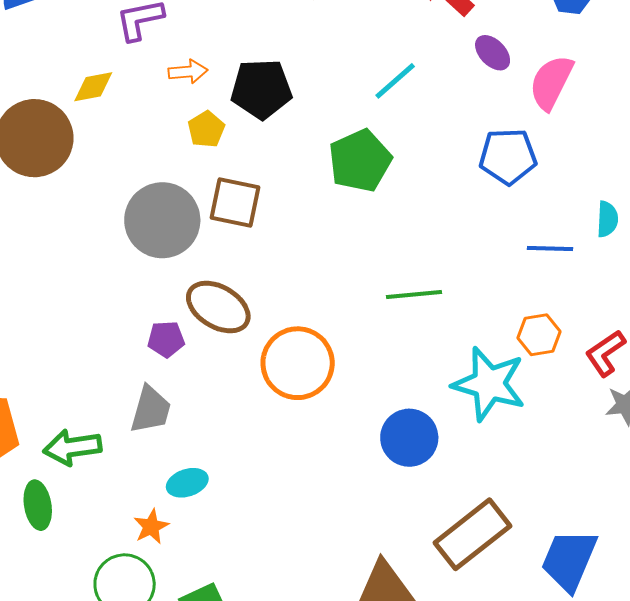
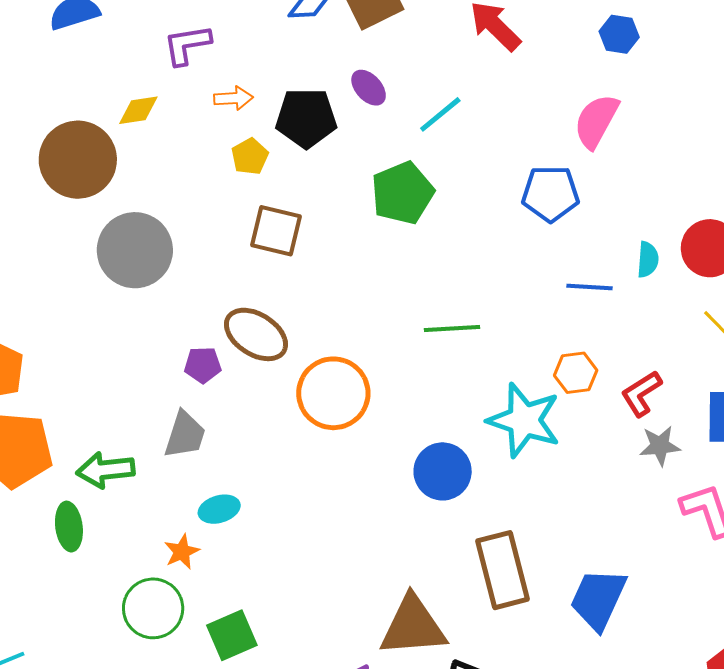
purple ellipse: (493, 53) -> (369, 88), moved
gray circle: (162, 220) -> (135, 250), moved
brown rectangle: (472, 534) -> (503, 570), turned -68

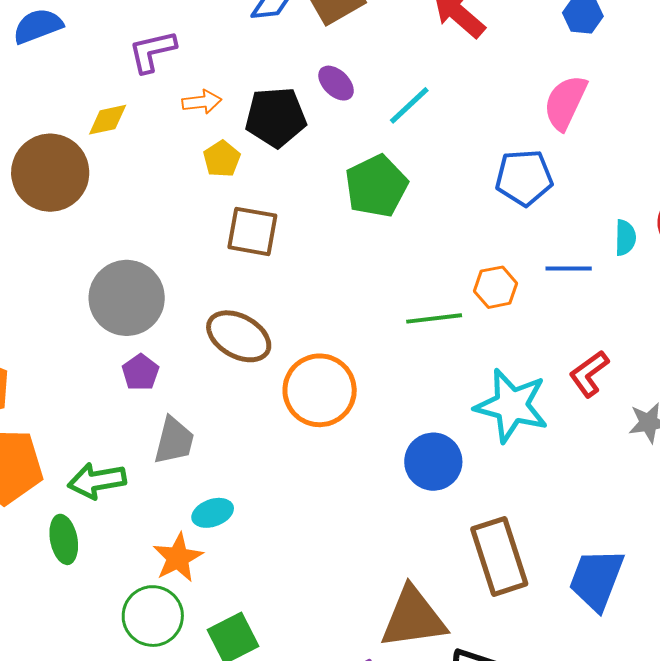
gray circle: (135, 250) -> (127, 298), moved
purple pentagon: (203, 365) -> (140, 372), moved, turned -30
orange hexagon: (576, 373) -> (496, 287), moved
red L-shape: (641, 394) -> (589, 374), moved
orange star: (182, 552) -> (178, 558), size x1.4

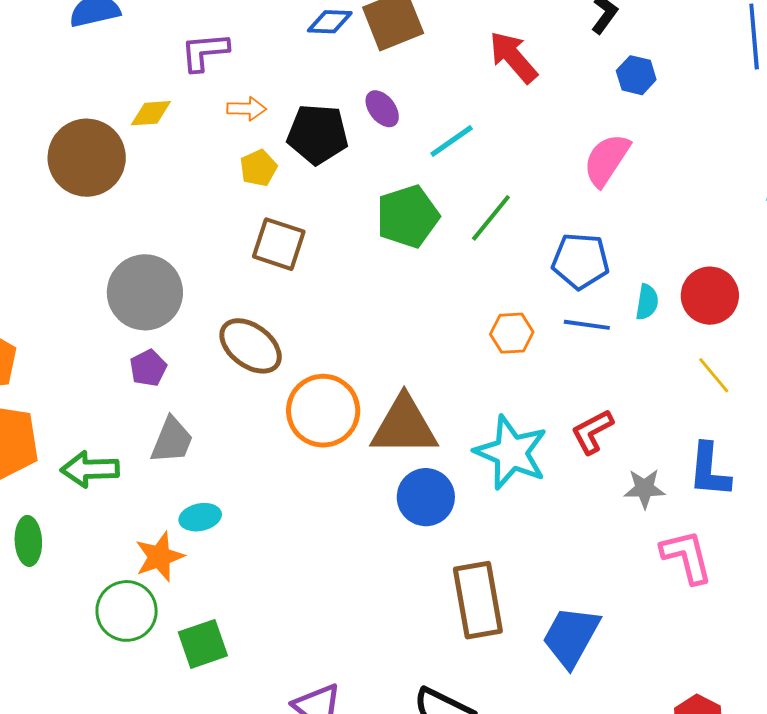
blue pentagon: (524, 178) -> (580, 261), moved
green line: (434, 318) -> (491, 218), moved, turned -52
green ellipse: (64, 539) -> (28, 541), moved
brown triangle: (413, 618) -> (404, 426), moved

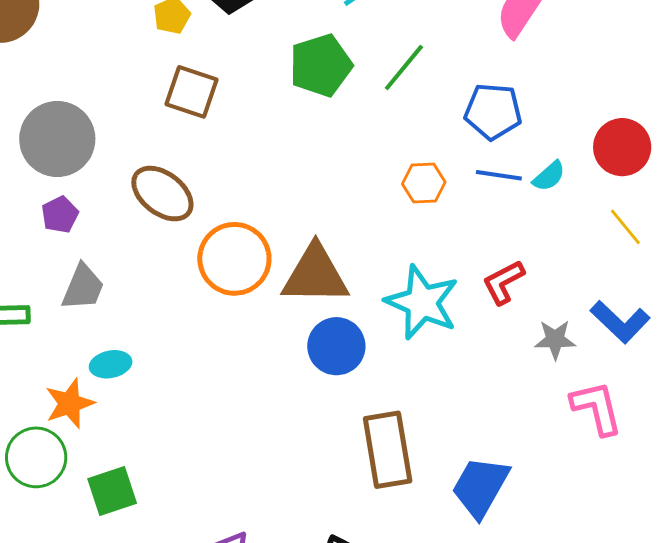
cyan semicircle: (647, 302) -> (549, 176), moved, turned 39
blue L-shape: (709, 470) -> (620, 322), turned -52

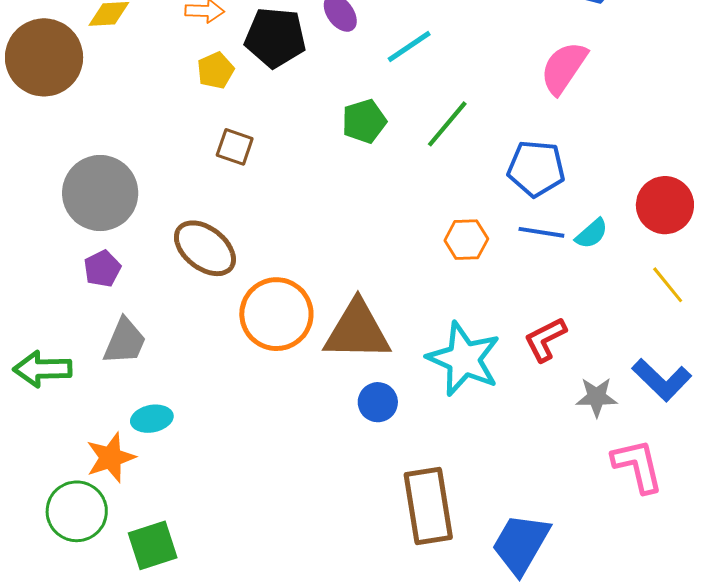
green pentagon: (321, 65) -> (364, 121), size x0.7
brown square: (192, 92) -> (235, 147), size x0.7
blue circle: (336, 346) -> (378, 402), size x0.7

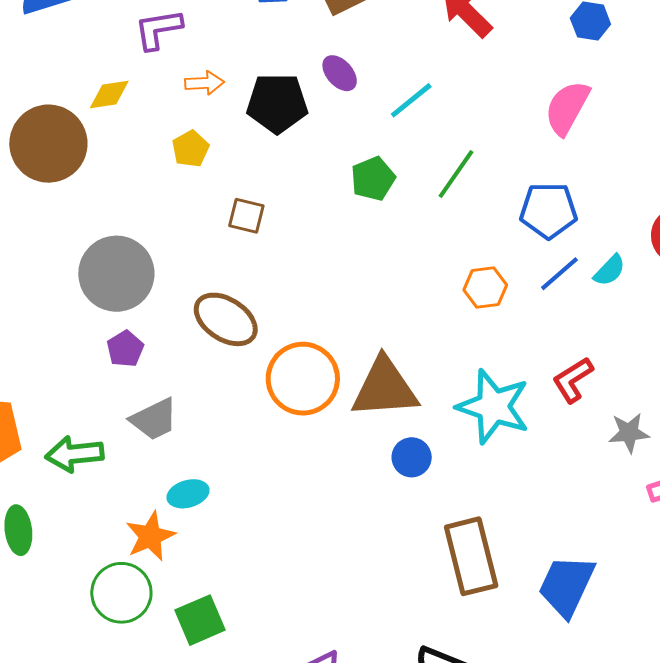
yellow pentagon: (216, 70) -> (190, 149), moved
blue line: (541, 232) -> (559, 274), turned -45
gray trapezoid: (125, 341) -> (154, 419), turned 46

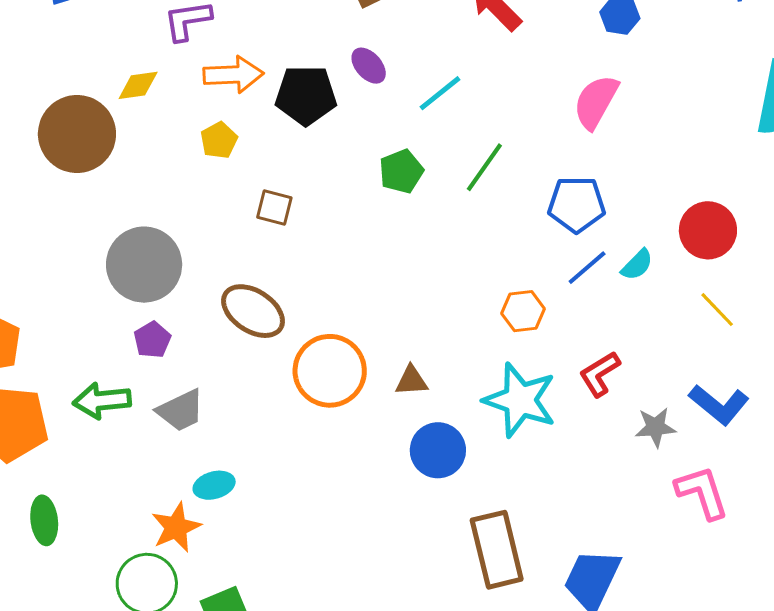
orange arrow: (204, 83) -> (233, 75), size x1.5
orange hexagon: (485, 287) -> (523, 311), moved
brown triangle: (385, 388) -> (411, 381), size x0.5
green arrow: (75, 454) -> (102, 401), moved
blue circle: (412, 457) -> (438, 450), size x1.4

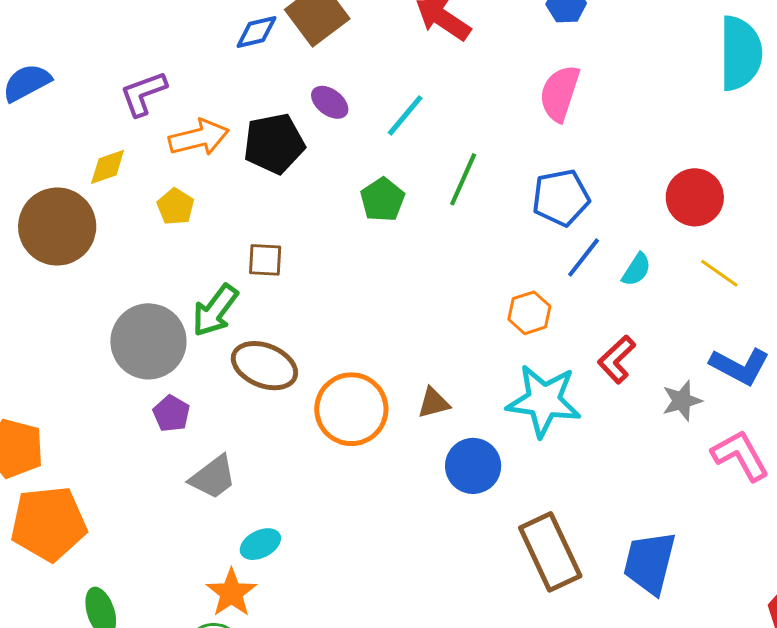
yellow pentagon: (219, 140) -> (176, 207), moved
cyan semicircle: (637, 265) -> (636, 270), moved
green arrow: (102, 401) -> (215, 310), moved, turned -36

